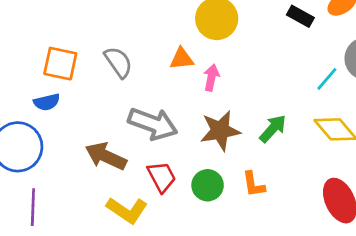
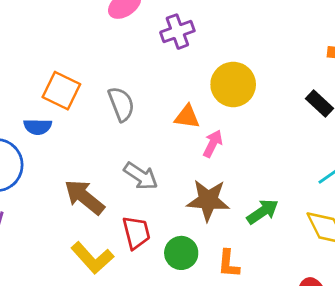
gray arrow: (153, 124) -> (141, 176), size x0.7

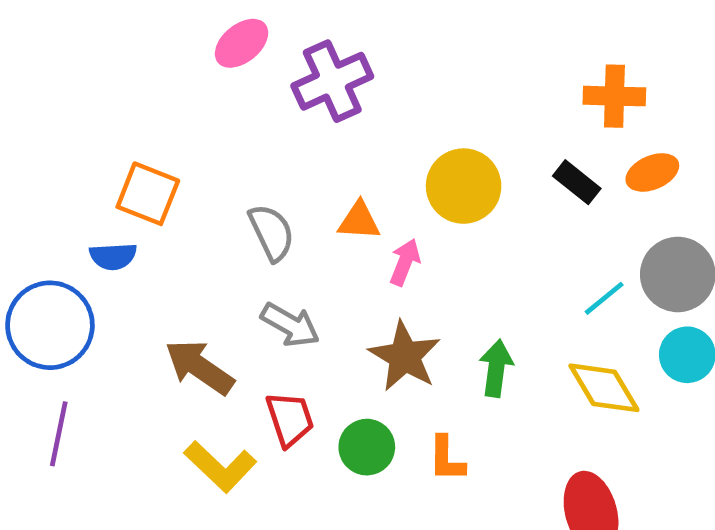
purple cross: (177, 32) -> (332, 81), size x1.4
yellow circle: (233, 84) -> (464, 186), moved
gray semicircle: (121, 104) -> (272, 233), moved
brown star: (208, 200) -> (405, 356), turned 30
green arrow: (263, 212) -> (496, 368), turned -44

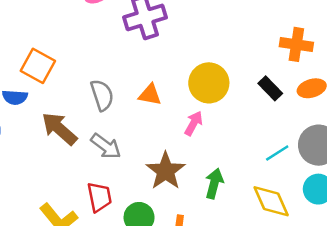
pink arrow: (405, 262) -> (194, 123), moved
brown arrow: (199, 367) -> (59, 129), moved

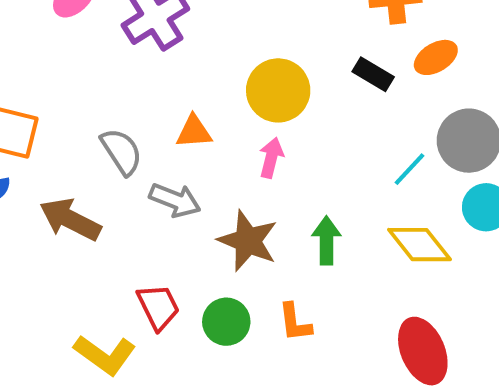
gray arrow: (106, 146) -> (175, 200), moved

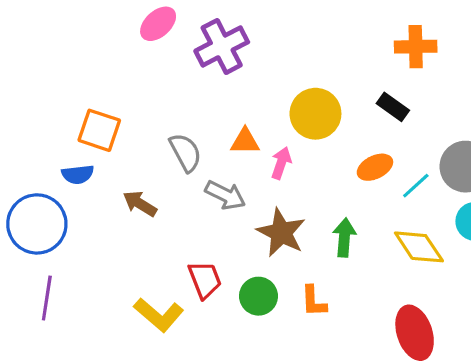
orange ellipse: (436, 57) -> (375, 167), moved
pink arrow: (271, 158) -> (281, 163), moved
brown arrow: (70, 219) -> (140, 204), size x0.7

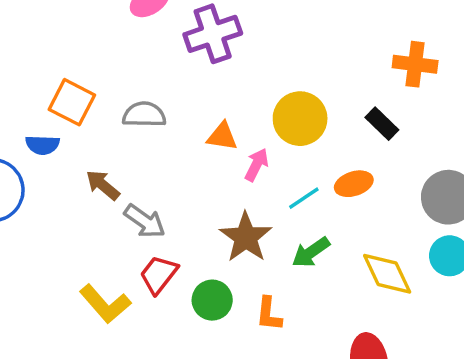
gray semicircle: (185, 152) -> (144, 115), moved, turned -69
cyan line: (416, 186) -> (304, 198), moved
gray arrow: (225, 195) -> (145, 221), moved
green arrow: (344, 237) -> (311, 252), turned -138
red trapezoid: (205, 280) -> (159, 275), turned -129

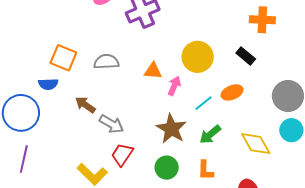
green circle: (212, 300) -> (167, 168), moved
orange L-shape: (269, 314) -> (205, 170), moved

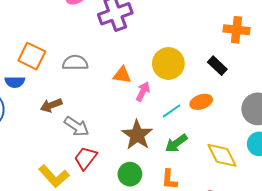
brown arrow: (85, 105) -> (51, 105), turned -60

